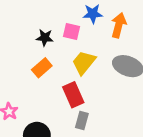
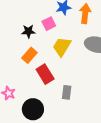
pink square: (72, 32) -> (49, 24), turned -32
red rectangle: (73, 95) -> (45, 74), moved

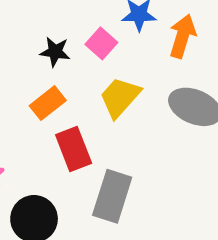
pink square: (49, 24) -> (101, 43), turned -32
gray rectangle: (67, 92) -> (112, 196), size x1.6

